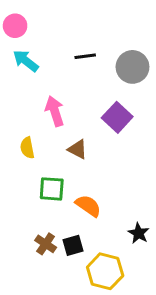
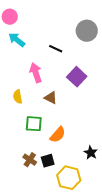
black line: (85, 56) -> (56, 49), moved, turned 32
gray circle: (132, 67) -> (87, 31), moved
orange semicircle: (88, 206) -> (58, 135), turned 96

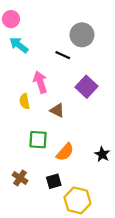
gray circle: (87, 31) -> (82, 35), moved
yellow semicircle: (18, 97) -> (25, 101), moved
black star: (91, 153) -> (102, 154), moved
brown cross: (30, 160) -> (20, 178), moved

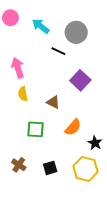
cyan arrow: (19, 45) -> (41, 26), moved
pink arrow: (40, 82) -> (18, 68), moved
orange semicircle: (65, 152) -> (73, 127), moved
yellow hexagon: (77, 200) -> (86, 169), moved

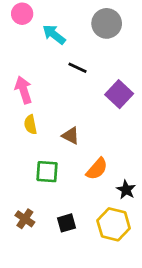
pink circle: (10, 18) -> (22, 14), moved
gray circle: (76, 32) -> (107, 23), moved
purple square: (80, 80) -> (119, 94), moved

